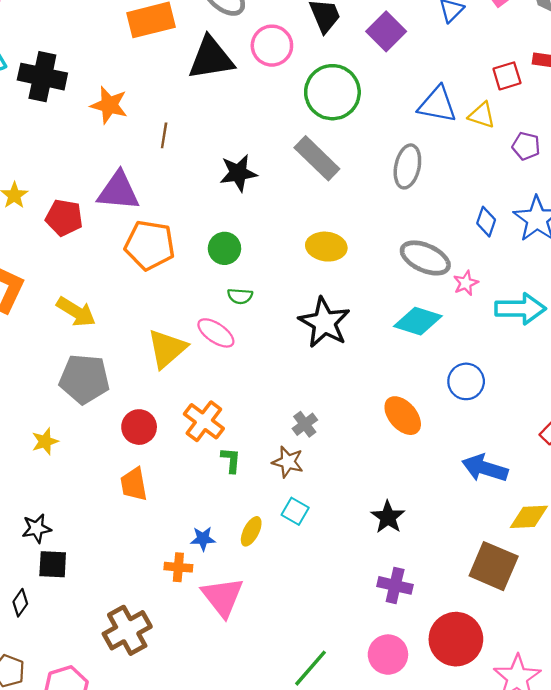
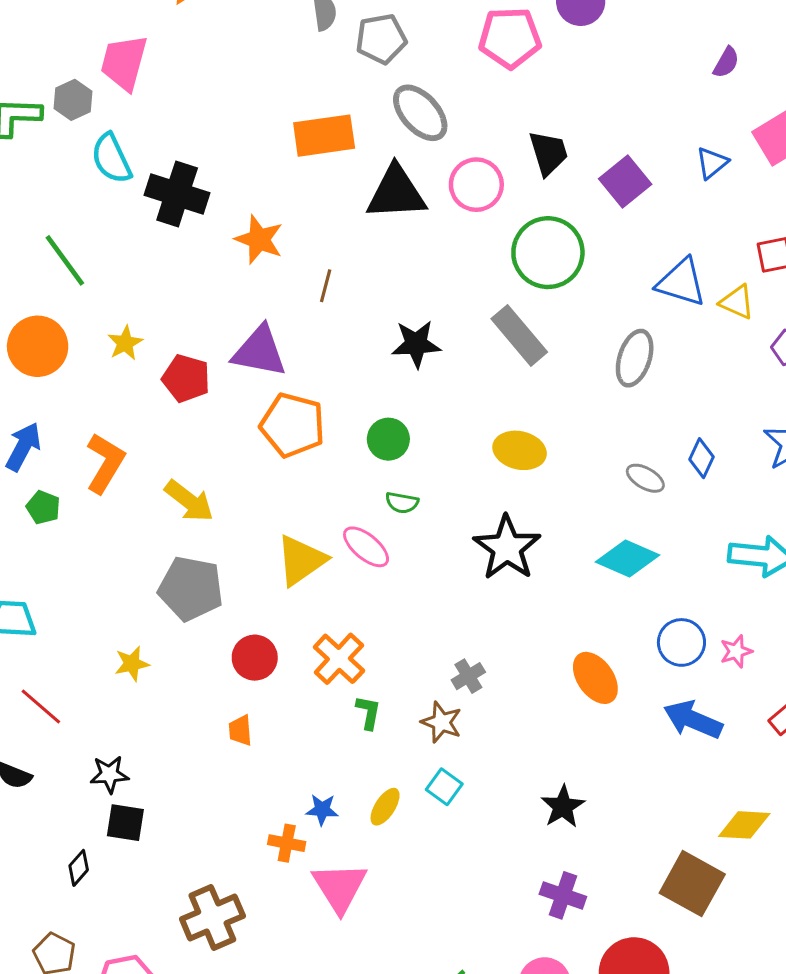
blue diamond: (486, 222) -> (702, 458), moved
gray ellipse: (425, 258) -> (645, 478), size x0.6
pink star: (466, 283) -> (736, 651), moved
blue arrow: (485, 468) -> (693, 720), moved
orange trapezoid: (134, 484) -> (240, 730), size x0.7

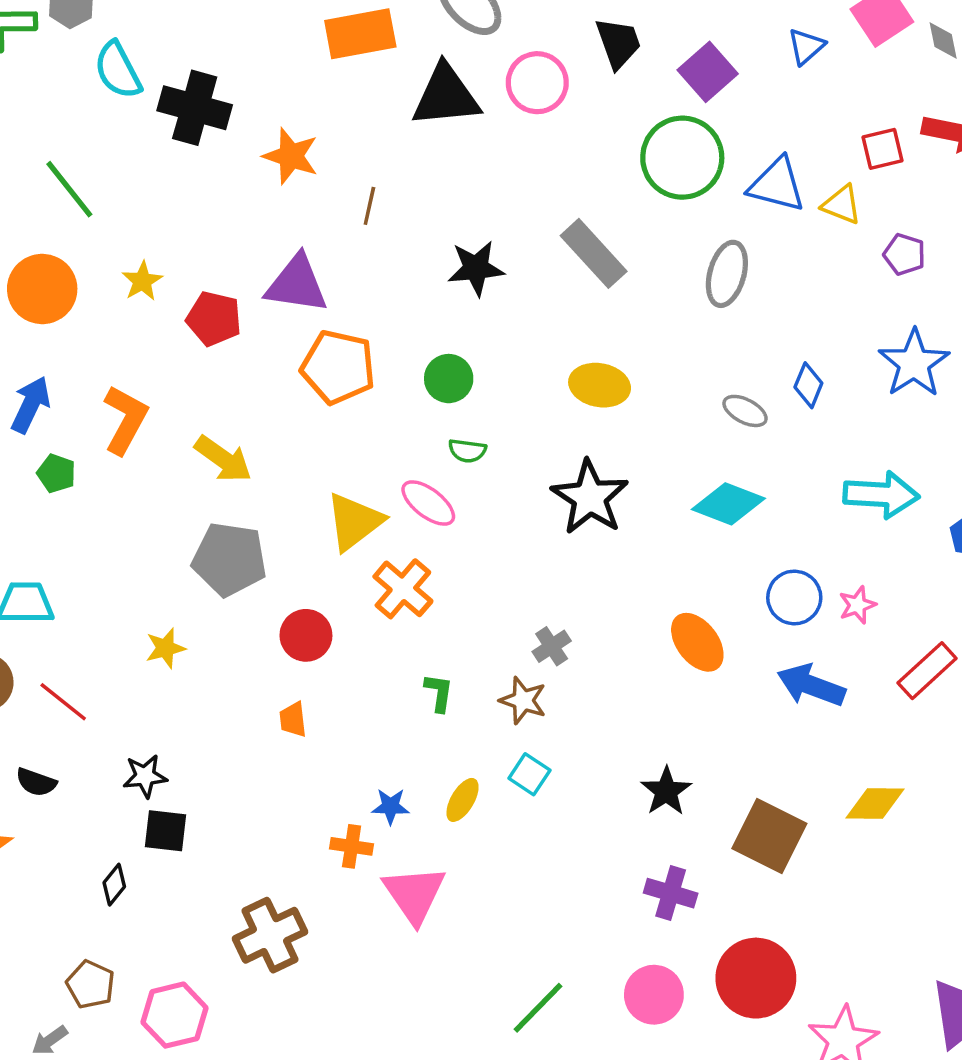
green circle: (548, 253) -> (682, 158), moved
orange cross: (339, 659) -> (403, 589), moved
brown square: (692, 884) -> (769, 836), moved

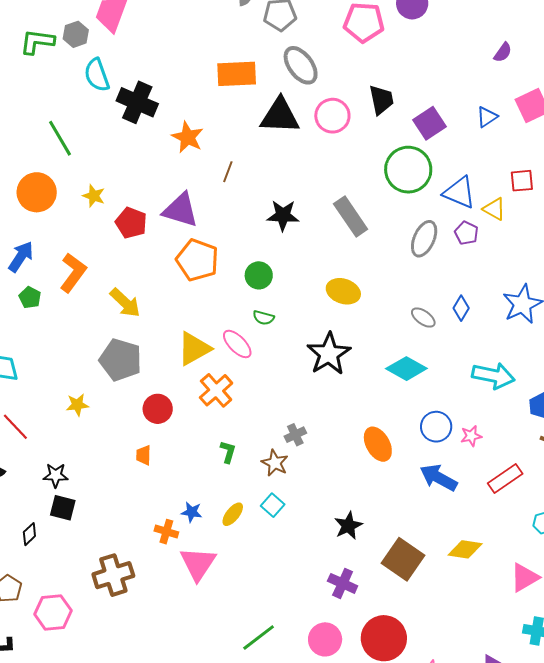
purple pentagon: (904, 254) -> (466, 233), moved
yellow star: (142, 281) -> (94, 196), turned -30

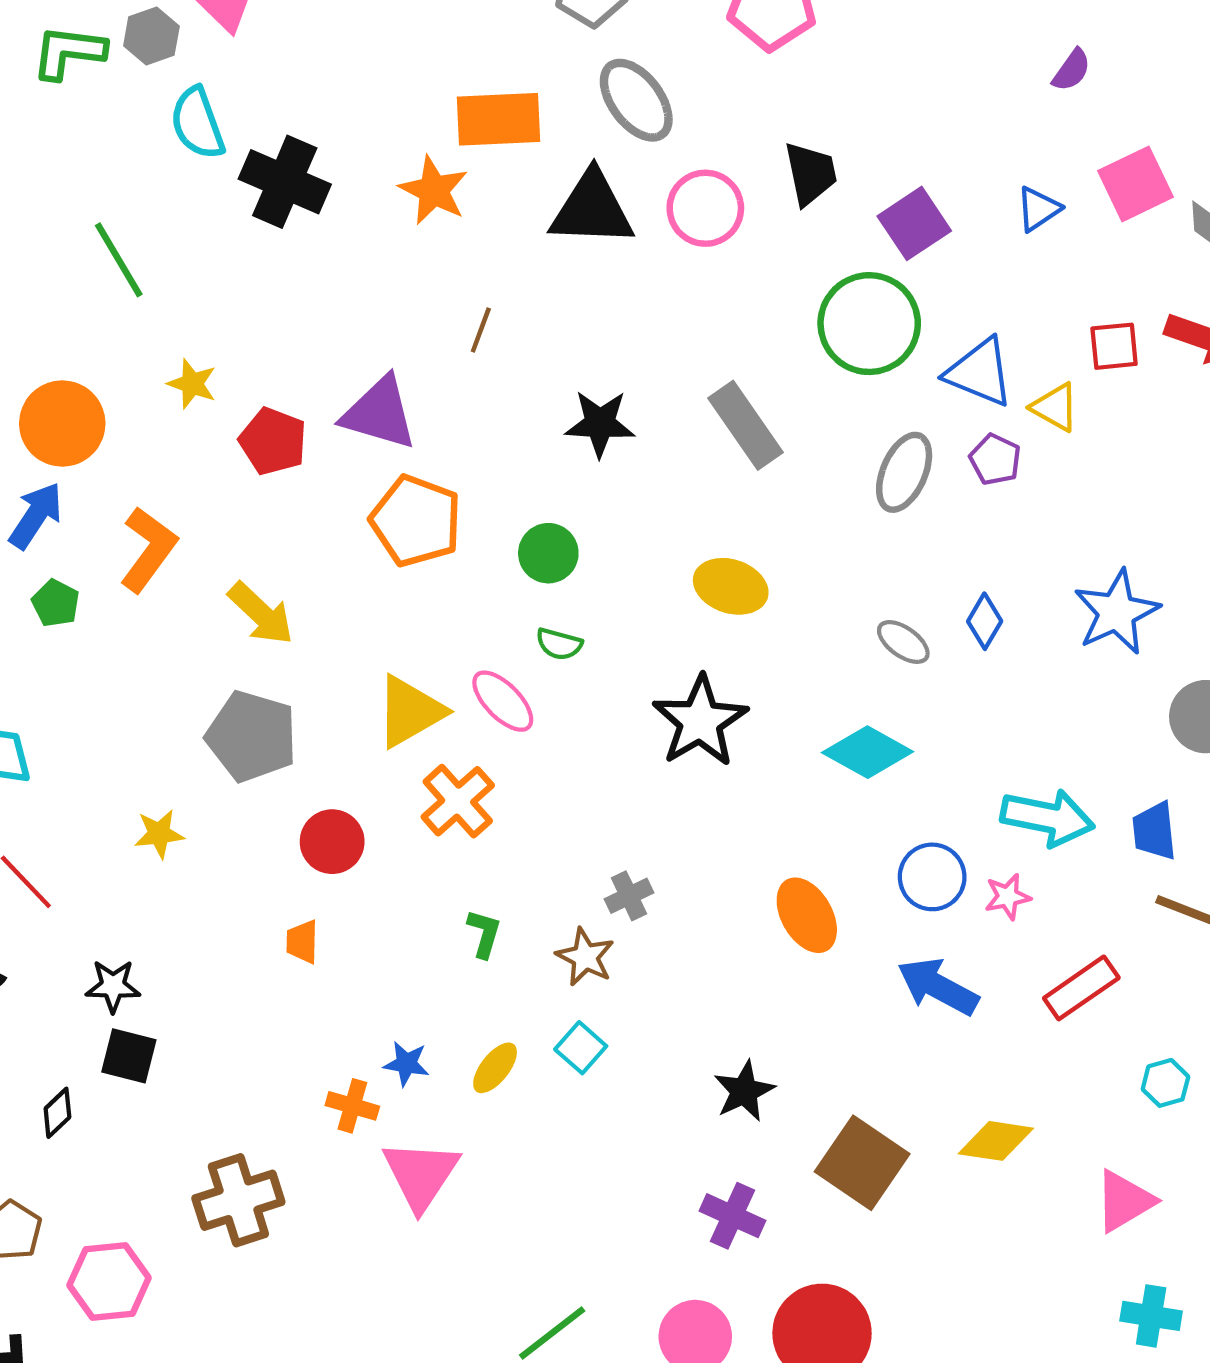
orange star: (188, 137) -> (434, 190), moved
orange circle: (37, 192) -> (62, 424), moved
cyan arrow: (493, 376) -> (1047, 818), moved

